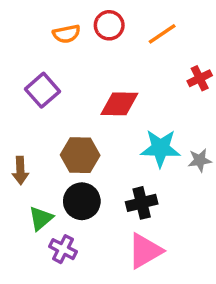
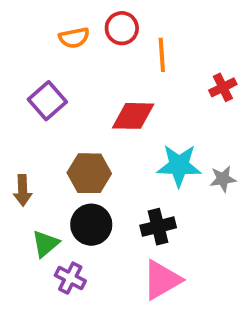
orange line: (162, 34) -> (162, 55), moved, turned -60

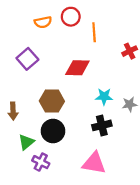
cyan star: (179, 166) -> (104, 97), size x0.7
black cross: (158, 227) -> (102, 125), moved
pink triangle: (162, 280) -> (94, 163), turned 40

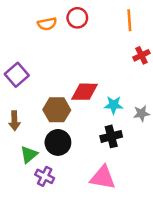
orange line: (94, 32) -> (129, 20), moved
purple square: (27, 59) -> (17, 75), moved
red diamond: (77, 68) -> (85, 92), moved

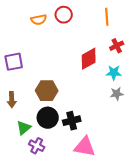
purple square: (17, 75) -> (14, 62), turned 30
red diamond: (85, 92) -> (89, 59), moved, turned -30
cyan star: (114, 105) -> (114, 73), moved
black cross: (111, 136) -> (72, 121), moved

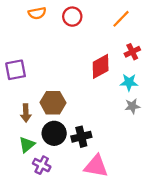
orange line: (107, 17) -> (121, 19), turned 48
orange semicircle: (39, 20) -> (37, 13), moved
brown arrow: (12, 100) -> (26, 113), moved

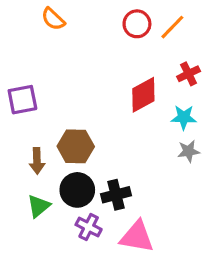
orange semicircle: (37, 13) -> (53, 19), turned 54
red circle: (72, 17) -> (137, 24), moved
purple cross: (42, 165) -> (89, 227), moved

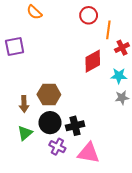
orange line: (172, 27) -> (108, 30), moved, turned -36
purple square: (22, 100) -> (15, 47), moved

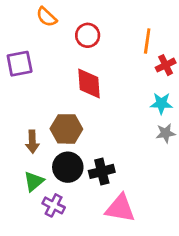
red circle: (89, 15) -> (88, 35), moved
red diamond: (93, 61) -> (89, 84), moved, turned -65
purple cross: (57, 147) -> (54, 205), moved

